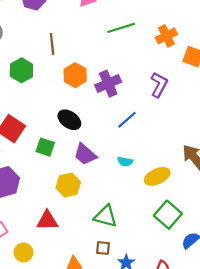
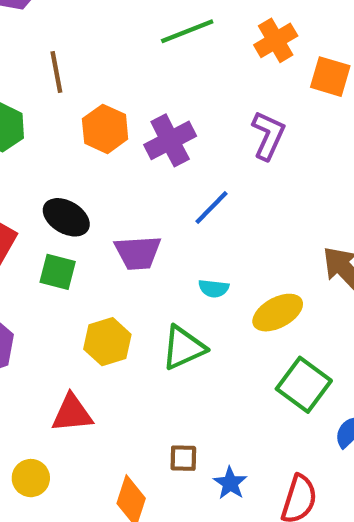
black ellipse: (69, 120) -> (66, 217), moved
purple trapezoid: (85, 154) -> (138, 253), moved, turned -40
green triangle: (106, 216) -> (184, 348), moved, turned -35

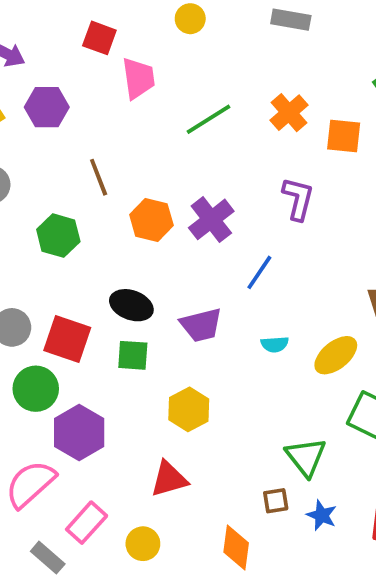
green triangle: (184, 348) -> (306, 457), moved, turned -33

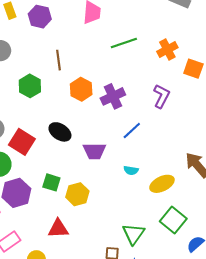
green square: (133, 355) -> (51, 182), moved

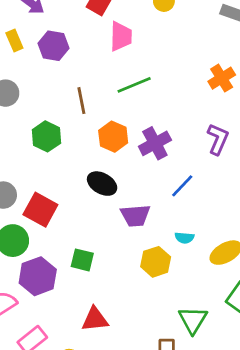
green line: (124, 43) -> (134, 85), moved
black ellipse: (60, 132) -> (102, 184), moved
yellow hexagon: (77, 194) -> (156, 262), moved

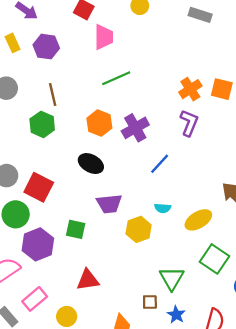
orange cross: (222, 78) -> (190, 89), moved
brown line: (81, 101) -> (53, 95), moved
purple trapezoid: (135, 216) -> (109, 204), moved

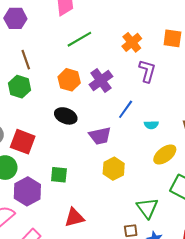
orange cross: (190, 89) -> (132, 42), moved
purple trapezoid: (109, 204) -> (100, 136), moved
cyan semicircle: (163, 208) -> (151, 125), moved

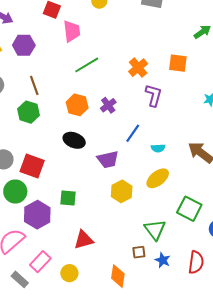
purple cross: (101, 81) -> (108, 105), size x0.7
yellow ellipse: (165, 155) -> (158, 178), moved

